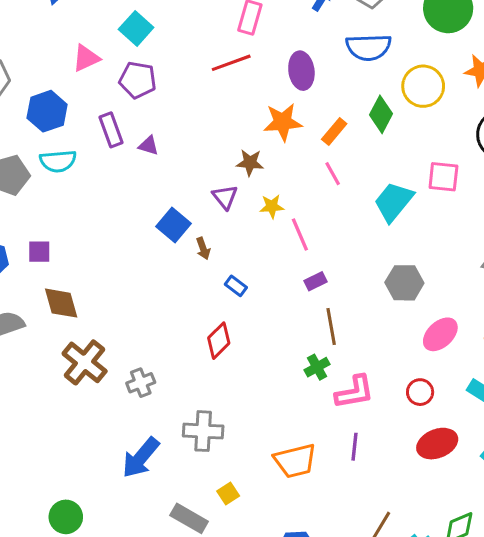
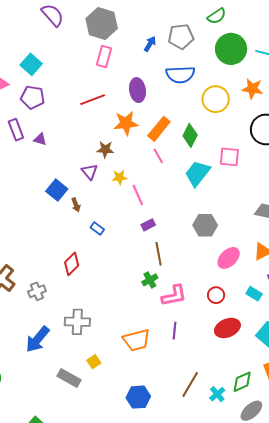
red line: (231, 63) -> (93, 100), moved
green diamond: (381, 114) -> (190, 135), moved
orange rectangle: (334, 131) -> (159, 129), size x1.4
red diamond: (219, 341) -> (72, 264), moved

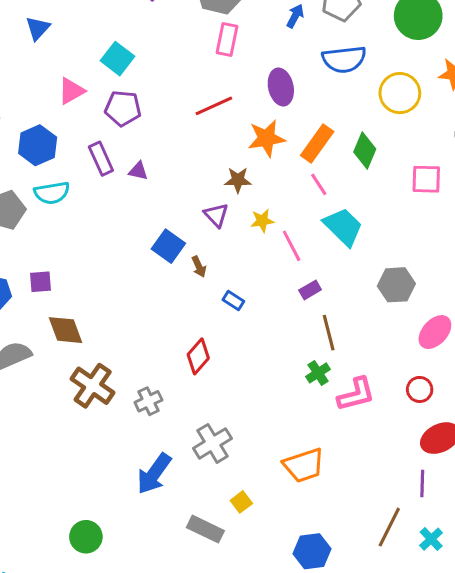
cyan trapezoid: (198, 173) -> (343, 227), moved, turned 100
gray cross: (77, 322) -> (212, 443), turned -30
purple line: (174, 331) -> (422, 483), moved

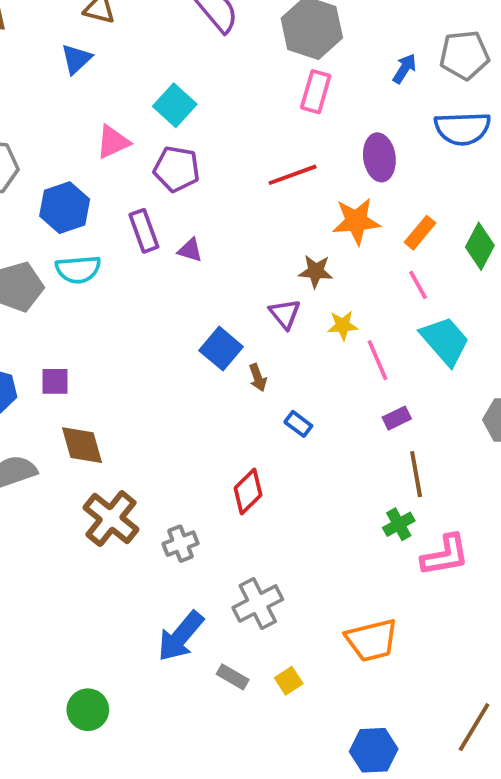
orange rectangle: (317, 144) -> (420, 233), size x0.7
gray rectangle: (205, 529) -> (233, 677), moved, size x0.7

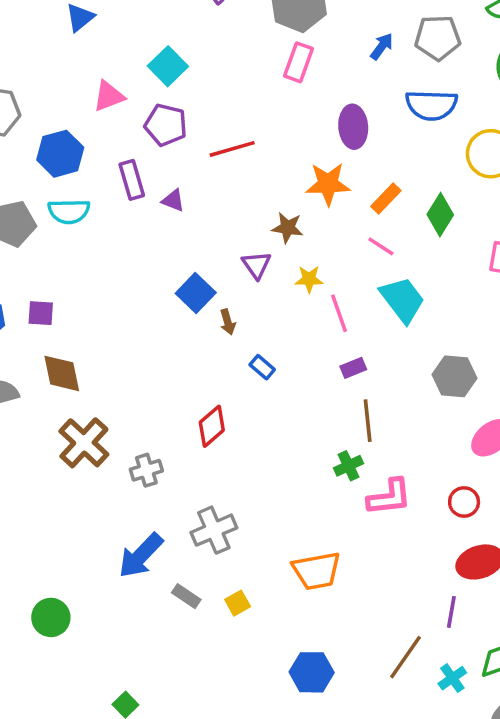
red line: (293, 175) -> (232, 149), moved
pink line: (418, 285) -> (381, 246), turned -32

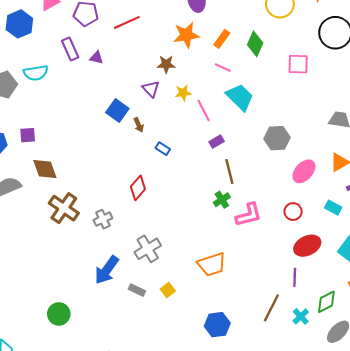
blue hexagon: (60, 154) -> (19, 24), moved

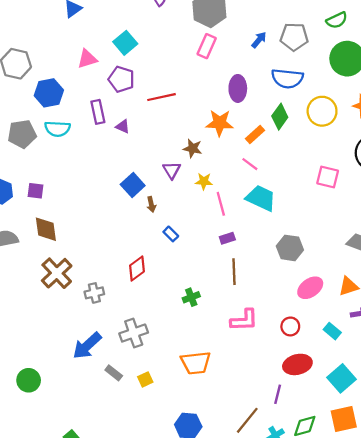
blue hexagon: (19, 24) -> (49, 93), moved
green diamond: (255, 44) -> (280, 117), moved
cyan trapezoid: (240, 97) -> (261, 198), turned -32
green cross: (222, 200) -> (191, 297), moved

